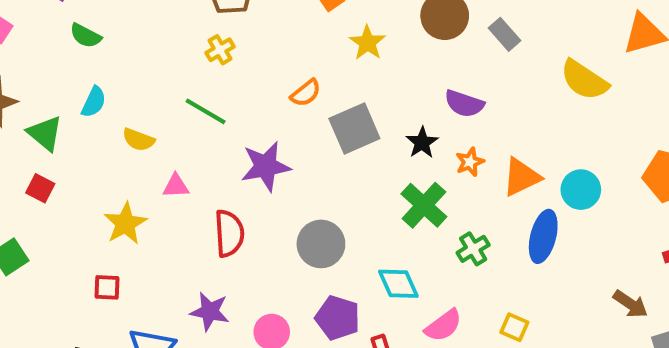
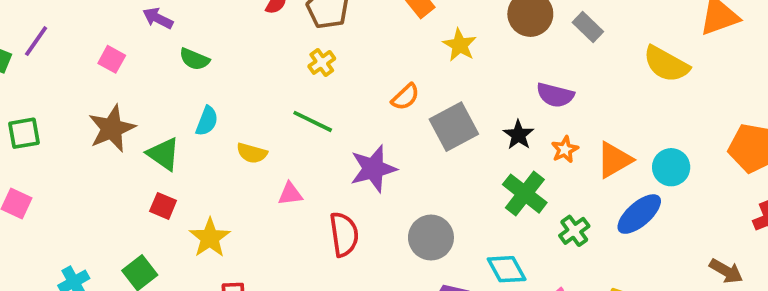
yellow star: (125, 224) -> (210, 238), moved
blue ellipse: (543, 236) -> (639, 214), turned 39

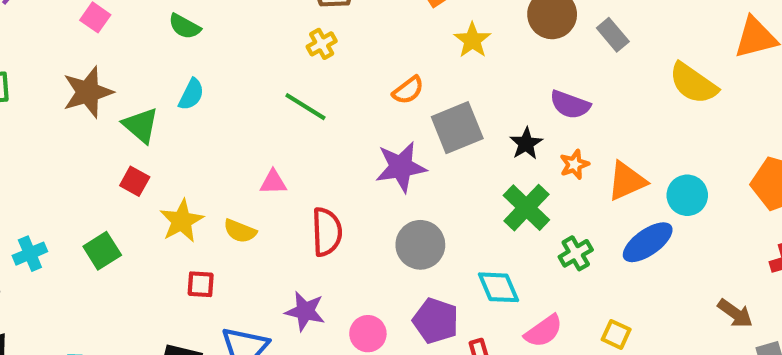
yellow semicircle: (252, 153) -> (240, 231), moved
purple star: (373, 169) -> (401, 167), moved

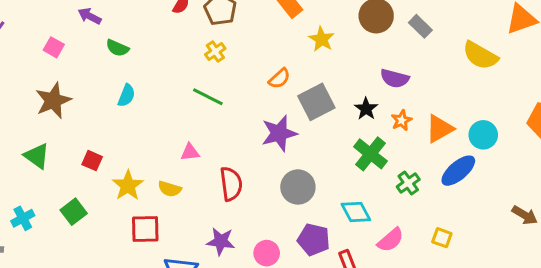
green triangle: (141, 125) -> (37, 156), moved
red square: (201, 284) -> (145, 229), size x1.5

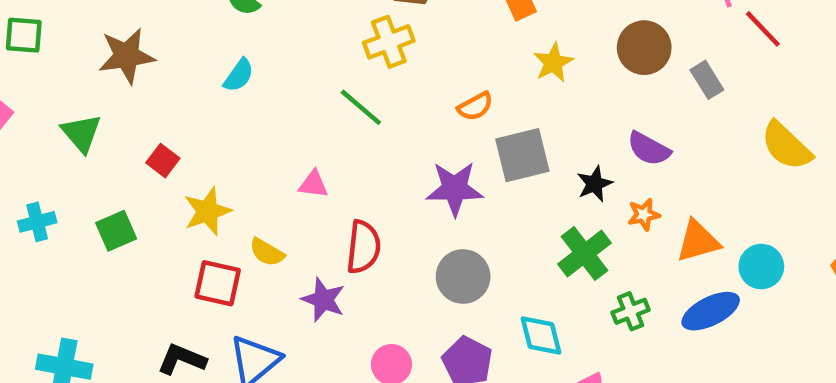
yellow cross: (215, 51) -> (389, 42), size x1.5
yellow semicircle: (170, 189) -> (267, 252), moved
purple star: (221, 241) -> (323, 300), moved

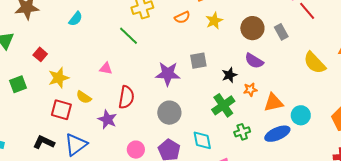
brown circle: (644, 48) -> (252, 28), moved
orange semicircle: (475, 106) -> (182, 17), moved
gray square: (522, 155) -> (198, 61), size x0.7

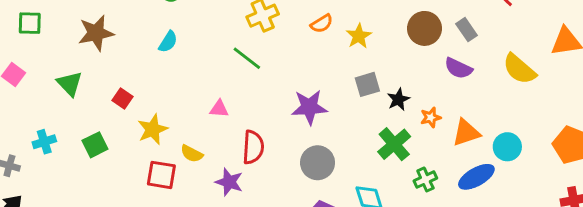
yellow star: (214, 21) -> (359, 36), moved
gray square: (198, 61) -> (367, 84), moved
purple semicircle: (254, 61) -> (458, 68), moved

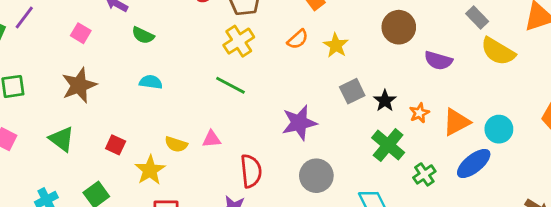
gray rectangle: (467, 30) -> (477, 17), moved
cyan semicircle: (168, 42) -> (151, 82), turned -105
yellow semicircle: (192, 154) -> (176, 144), moved

